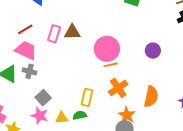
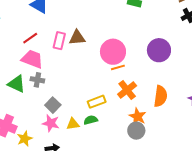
purple circle: (153, 51) -> (159, 50), size x1.5
yellow rectangle: (87, 97) -> (97, 102), turned 60

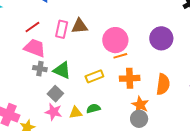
green triangle: (17, 84) -> (62, 70), moved
orange cross: (127, 90) -> (130, 78), turned 36
yellow rectangle: (97, 102) -> (94, 76), moved

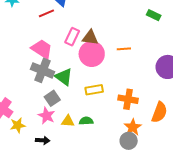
red line: (32, 27) -> (46, 13), moved
pink circle: (115, 40) -> (92, 54), moved
orange line: (120, 56) -> (124, 49), moved
gray cross: (40, 69) -> (43, 70), size x1.6

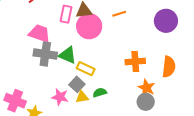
yellow rectangle: (94, 90) -> (86, 69), moved, turned 48
gray square: (52, 98) -> (77, 84), moved

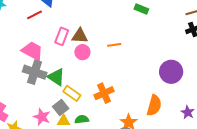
purple circle: (166, 21) -> (171, 72), moved
pink circle: (89, 26) -> (82, 52), size x0.6
orange cross: (135, 62) -> (104, 93), moved, turned -30

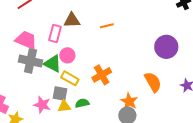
pink rectangle: (62, 36) -> (55, 34), moved
pink circle: (82, 52) -> (67, 55), moved
orange semicircle: (154, 105) -> (153, 82), turned -40
gray square: (61, 107) -> (60, 94), turned -35

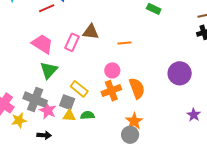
pink circle: (67, 55) -> (112, 70), moved
gray cross: (30, 61) -> (35, 100), moved
green triangle: (53, 64) -> (49, 70), moved, turned 36
orange semicircle: (153, 82) -> (137, 88), moved

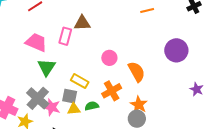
orange line: (124, 43) -> (147, 11), moved
orange cross: (111, 91) -> (112, 91), moved
gray cross: (35, 100) -> (38, 98), turned 30

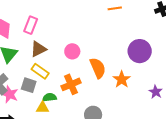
brown triangle: (82, 23) -> (38, 49), moved, turned -30
orange star: (139, 105) -> (122, 79), moved
yellow triangle: (74, 109) -> (43, 108), moved

